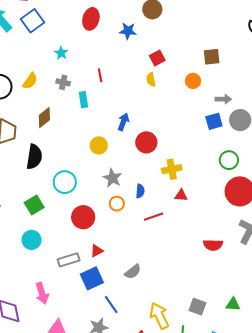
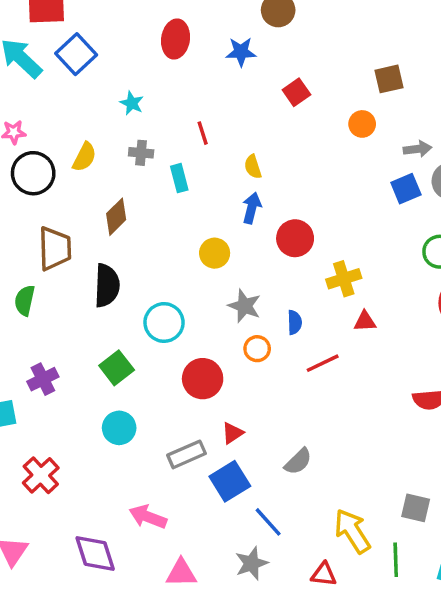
yellow semicircle: (151, 80) -> (253, 167), moved
pink arrow: (42, 293) -> (148, 517), turned 135

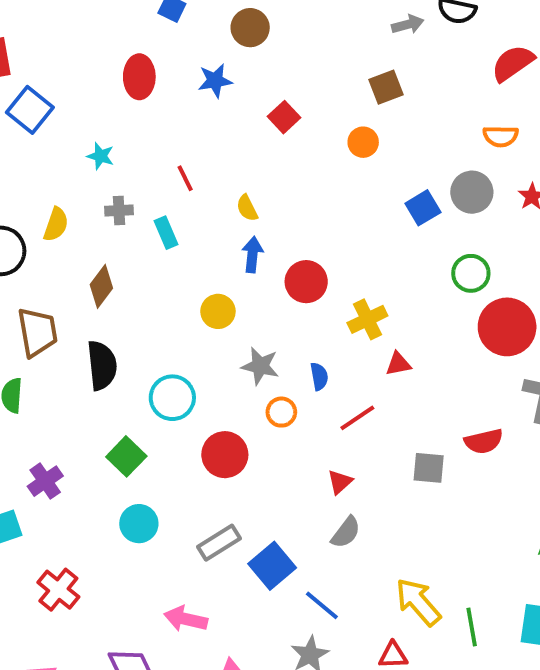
gray arrow: (417, 149) -> (408, 24), moved
red triangle: (233, 433) -> (340, 482), moved
gray square: (416, 508) -> (429, 468), moved

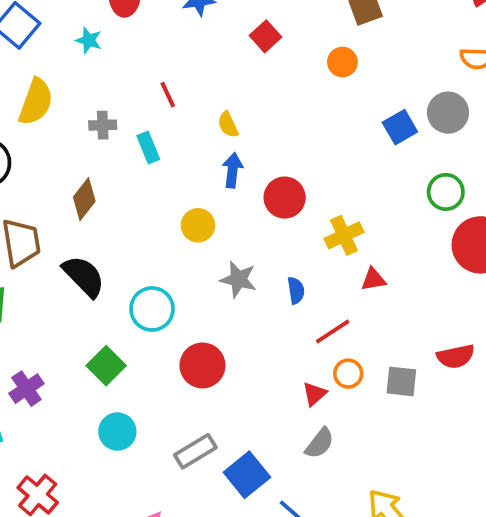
cyan star: (100, 156) -> (89, 40), moved
yellow semicircle: (56, 224) -> (36, 102), moved, size x1.4
black semicircle: (102, 365) -> (84, 276), turned -39
orange circle: (281, 412) -> (348, 374), moved

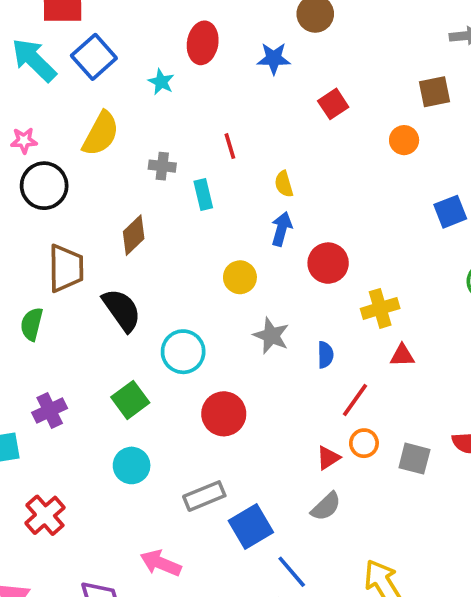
red line: (333, 331) -> (355, 400), turned -30

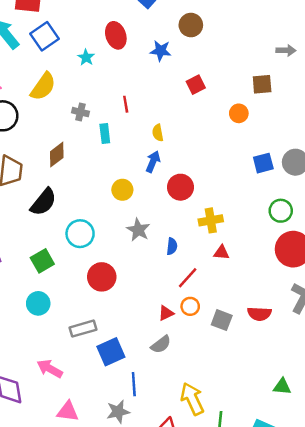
red ellipse: (203, 43) -> (116, 35), turned -35
black semicircle: (122, 310) -> (43, 202), turned 68
blue line: (292, 572) -> (134, 384), turned 30

